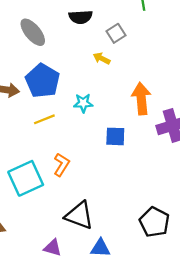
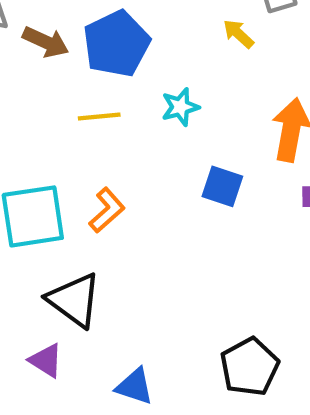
cyan star: (83, 103) -> (180, 107), turned -30
black triangle: (79, 215) -> (74, 300), moved

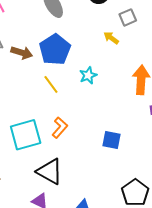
yellow line: (99, 117) -> (51, 84), turned 66
blue square: (222, 186) -> (111, 140), moved

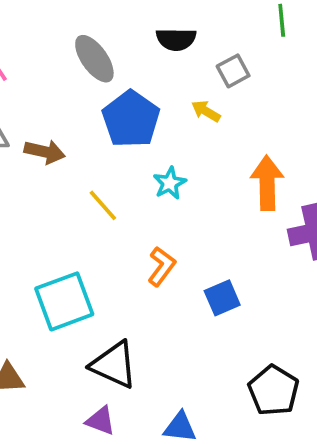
blue pentagon: (55, 49) -> (131, 119), moved
orange L-shape: (60, 128) -> (162, 266), moved
blue square: (111, 140) -> (222, 298), turned -30

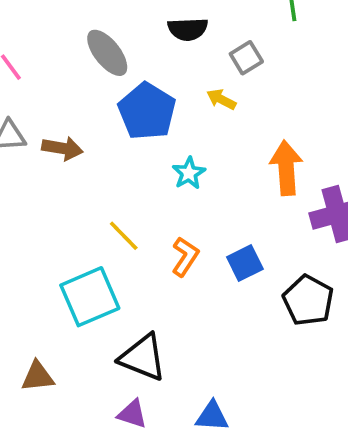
yellow line: (103, 205) -> (124, 236), moved
blue square: (222, 298) -> (245, 263), moved
black pentagon: (274, 390) -> (308, 300), moved

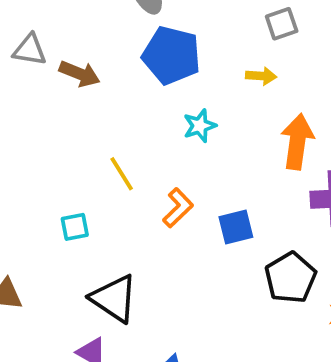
yellow arrow: (221, 99) -> (261, 76), moved, turned 144
blue pentagon: (147, 111) -> (171, 55), turned -30
cyan square: (90, 297) -> (75, 227), size x0.5

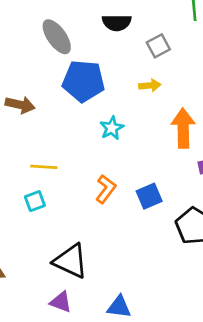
yellow line: (122, 174) -> (44, 167), moved, turned -45
cyan square: (75, 227) -> (35, 201), moved

